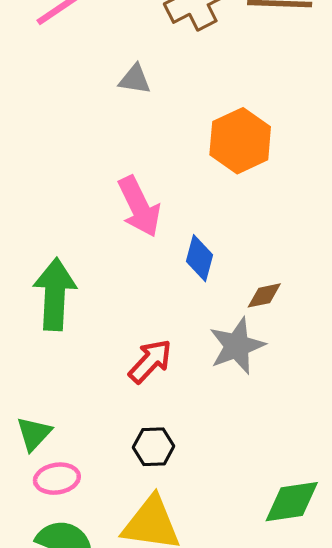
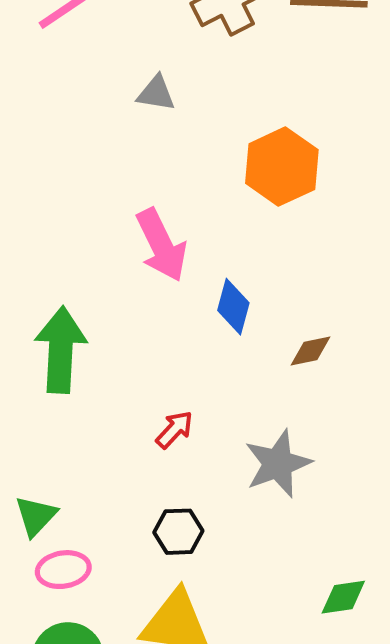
gray star: (237, 346) -> (278, 464), moved
red arrow: (150, 361) -> (174, 430), size x0.7
green diamond: (292, 502) -> (343, 597), size x0.7

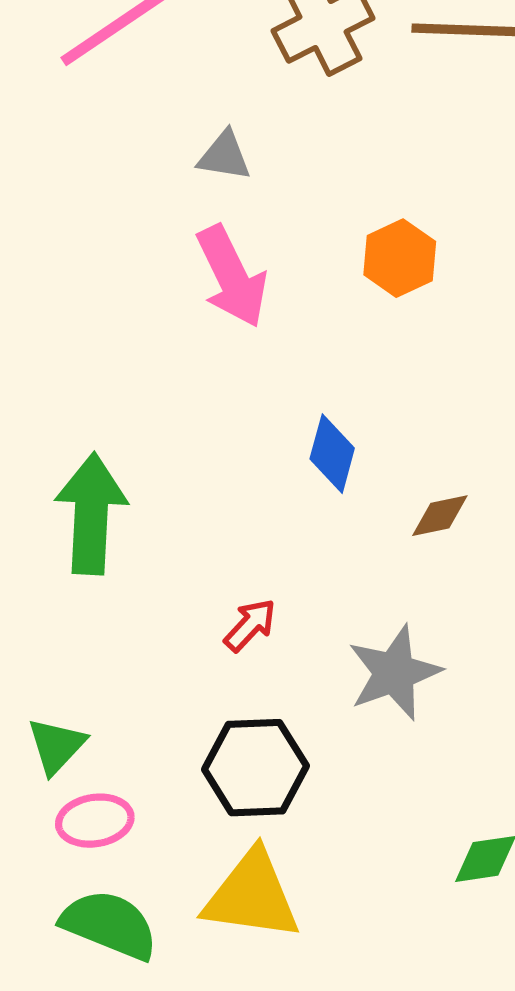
orange hexagon: (282, 167) -> (400, 258), size x0.7
pink arrow: (161, 245) -> (232, 276), moved
black hexagon: (178, 532) -> (255, 768), size x1.5

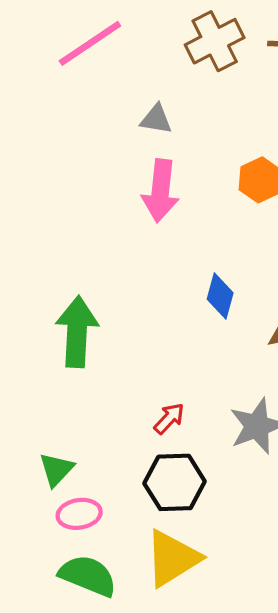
pink arrow: (232, 276) -> (160, 191), turned 32
red arrow: (250, 625) -> (169, 418), moved
yellow triangle: (252, 895) -> (172, 558), turned -40

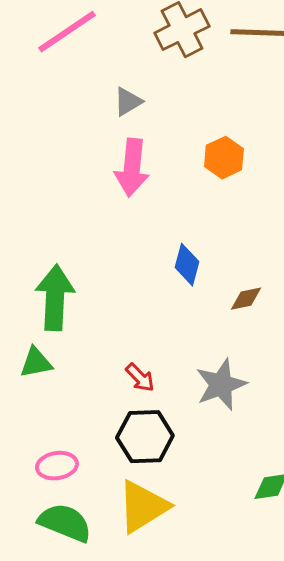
gray triangle: (156, 119) -> (128, 102), turned -40
red arrow: (169, 418) -> (140, 378), turned 92
green triangle: (56, 469) -> (36, 363), moved, turned 36

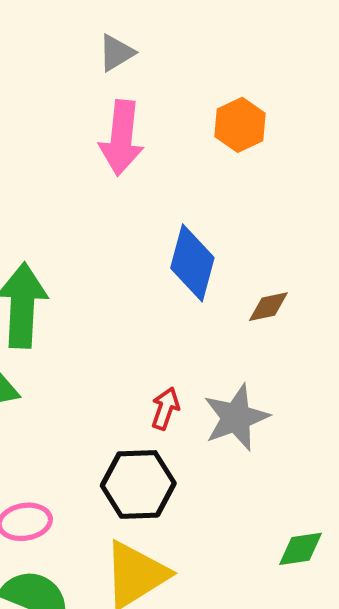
blue diamond: (187, 265) -> (192, 263), size x1.4
red arrow: (140, 378) -> (165, 408), moved, turned -116

